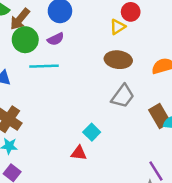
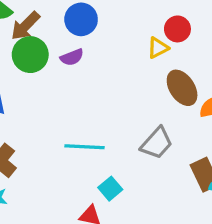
brown ellipse: (118, 60) -> (182, 88), moved, turned 45
cyan line: (44, 66) -> (85, 147), moved

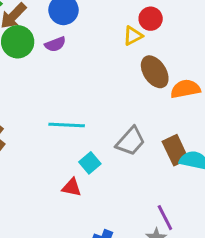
gray trapezoid: (157, 143) -> (131, 141), moved

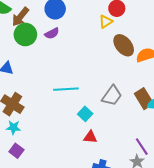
red triangle: (72, 187) -> (90, 137), moved

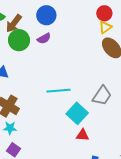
yellow triangle: (106, 22) -> (105, 27), moved
cyan square: (85, 114) -> (77, 113), size x1.5

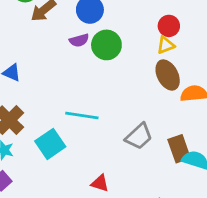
green circle: (19, 40) -> (106, 45), moved
cyan square: (77, 113) -> (50, 144), moved

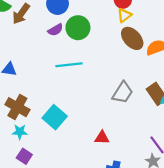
cyan line: (82, 115) -> (69, 65), moved

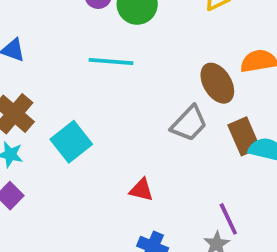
brown ellipse: (132, 38) -> (217, 83), moved

